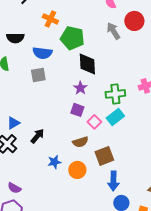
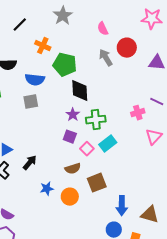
green cross: (115, 94) -> (96, 120), moved
blue arrow: (113, 181) -> (122, 206), moved

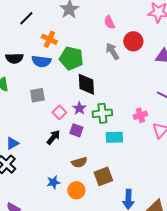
blue semicircle: (35, 80) -> (41, 61), moved
pink cross: (138, 113) -> (140, 115), moved
cyan rectangle: (108, 144) -> (114, 137), turned 36
pink square: (87, 149) -> (59, 112), moved
black arrow: (30, 163) -> (53, 137), moved

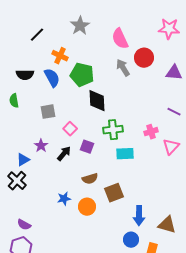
pink semicircle: (109, 22) -> (120, 39), size x1.5
blue semicircle: (41, 61) -> (52, 78), turned -126
purple star: (79, 108) -> (41, 146), moved

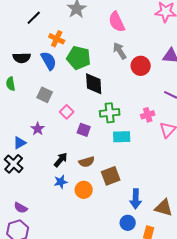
red circle: (144, 58) -> (141, 66), moved
gray square: (48, 112) -> (45, 95), turned 35
black arrow: (64, 154) -> (61, 160), moved

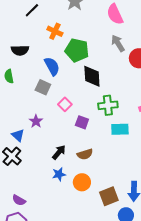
blue semicircle: (49, 61) -> (52, 66), moved
blue triangle: (20, 143) -> (18, 135), turned -48
brown square: (111, 176) -> (109, 196), moved

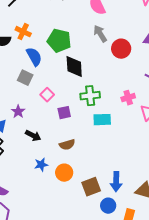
orange cross: (55, 31) -> (23, 32), moved
purple square: (82, 122) -> (64, 113), turned -32
black arrow: (59, 152) -> (33, 136), moved, turned 77

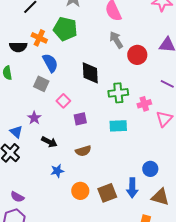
green pentagon: (59, 41) -> (65, 29), moved
green cross: (90, 96) -> (118, 93), moved
orange circle: (64, 173) -> (80, 191), moved
blue circle: (108, 206) -> (150, 169), moved

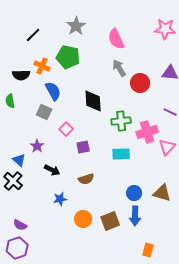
pink cross: (144, 104) -> (147, 132), size x1.5
blue circle: (150, 169) -> (134, 193), moved
brown triangle: (160, 197) -> (162, 193), moved

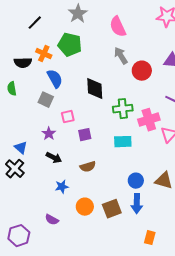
pink square: (66, 129) -> (68, 117), turned 32
purple star: (37, 146) -> (49, 134), moved
purple semicircle: (20, 225) -> (52, 220), moved

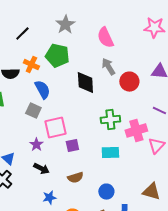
black diamond: (95, 89) -> (85, 83), moved
pink square: (68, 117) -> (55, 128), size x1.6
blue circle: (136, 181) -> (106, 192), moved

